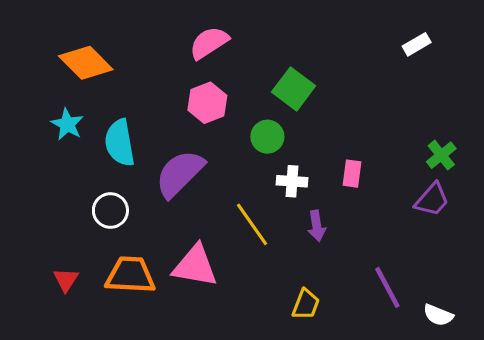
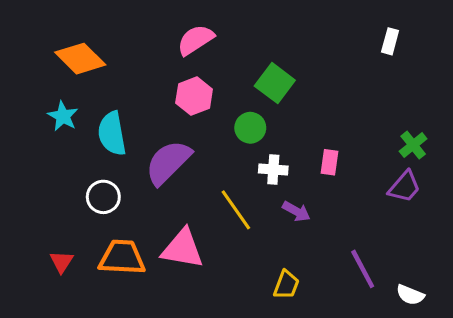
white rectangle: (417, 44) -> (390, 41), turned -45
purple arrow: (317, 226) -> (296, 211), turned -52

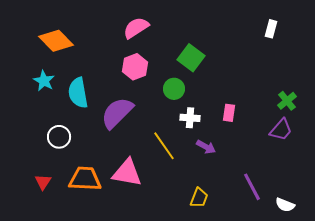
white circle: (103, 197) -> (59, 137), moved

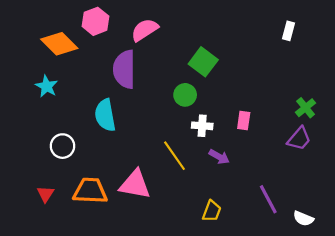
pink hexagon: (135, 67) -> (96, 21), moved
cyan semicircle: (78, 93) -> (105, 115), moved
purple semicircle: (117, 113) -> (124, 69), moved, turned -45

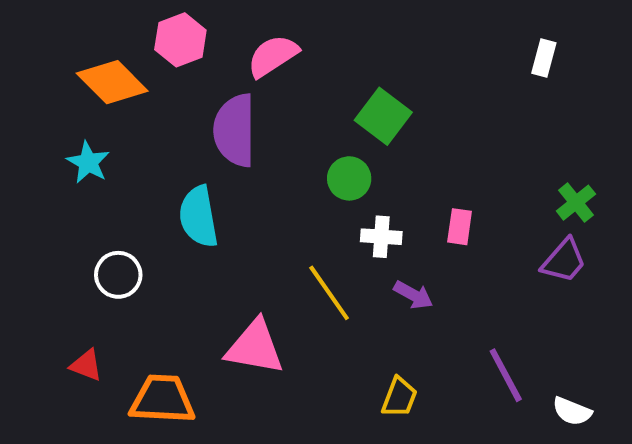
orange trapezoid: (90, 191) -> (162, 399), moved
red triangle: (45, 194) -> (86, 365), turned -42

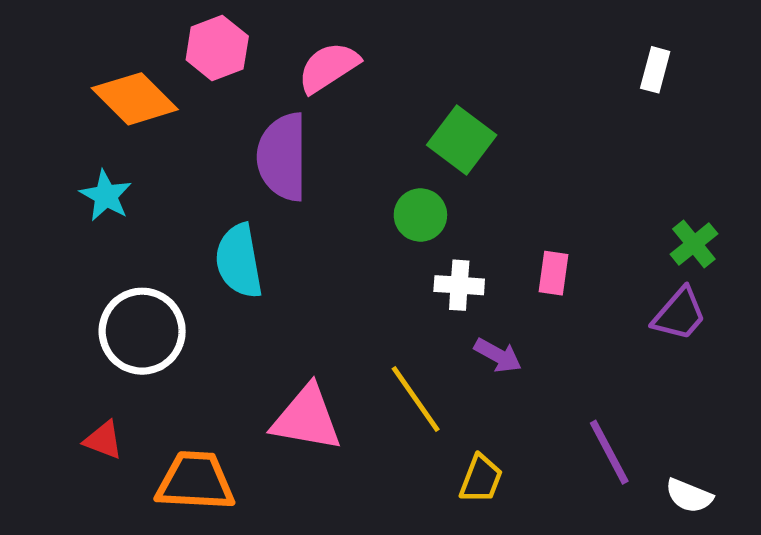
white circle: (118, 275) -> (142, 331), size x1.5
yellow line: (329, 293) -> (416, 399), moved

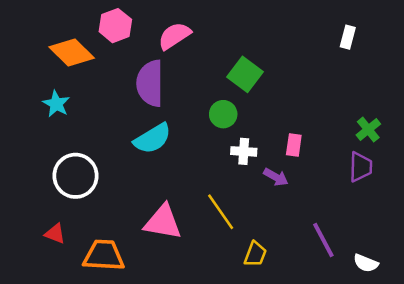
cyan semicircle: (239, 261) -> (153, 139), moved, turned -111
purple trapezoid: (679, 314) -> (361, 167), turned -40
purple arrow: (498, 355) -> (276, 177), moved

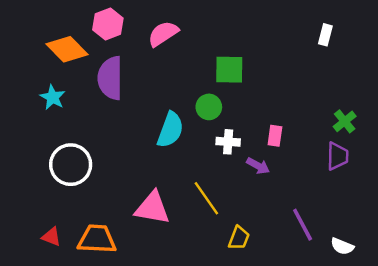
green square: (245, 74) -> (229, 70), turned -36
purple semicircle: (150, 83) -> (110, 78), moved
cyan semicircle: (153, 139) -> (170, 130), moved, turned -39
red triangle: (55, 234) -> (51, 237), moved

